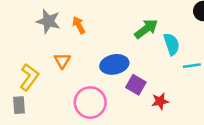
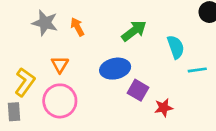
green arrow: (146, 29) -> (134, 31), moved
pink circle: (90, 103) -> (60, 101), moved

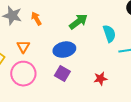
purple square: (138, 90) -> (62, 74), moved

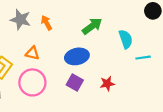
orange triangle: (23, 47) -> (32, 53), turned -48
red star: (100, 79) -> (107, 84), moved

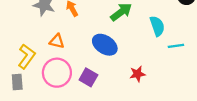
blue ellipse: (77, 56) -> (105, 45), turned 45
purple square: (75, 82) -> (88, 77), moved

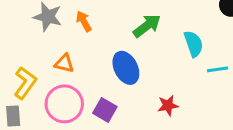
blue ellipse: (105, 45) -> (126, 68), turned 30

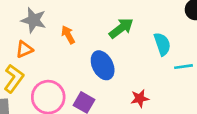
orange arrow: (84, 21) -> (68, 35), moved
orange triangle: (64, 63) -> (24, 49), moved, turned -36

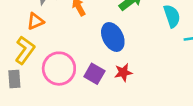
red star: (140, 98) -> (123, 72), moved

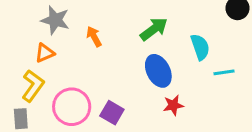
blue ellipse: (113, 37) -> (158, 71), moved
red star: (123, 72) -> (173, 105), moved

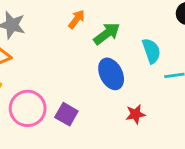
orange arrow: (94, 37) -> (77, 19), moved, turned 66
red star: (173, 105) -> (136, 114), moved

